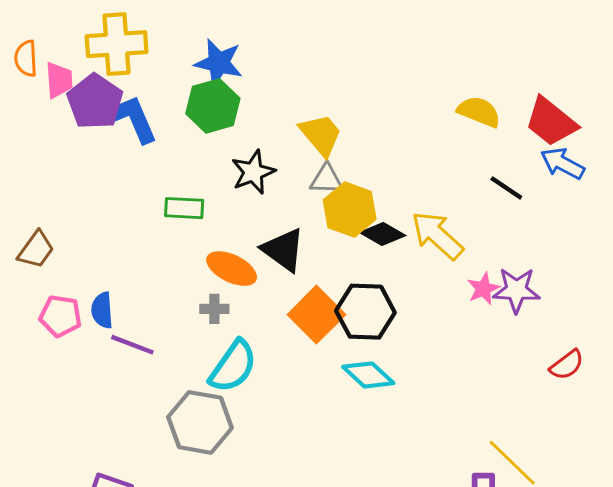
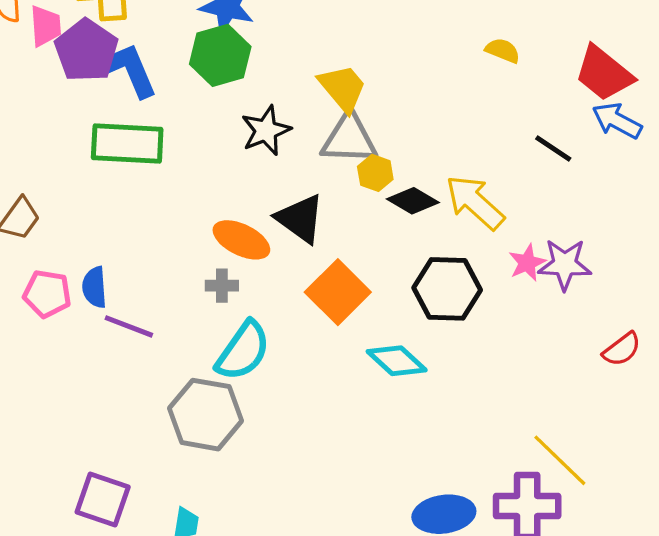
yellow semicircle: (479, 112) -> (503, 50), moved, size x0.7
gray triangle: (327, 179) -> (349, 139), size x1.5
green rectangle: (184, 208) -> (127, 144), moved, size x1.6
yellow hexagon: (350, 210) -> (375, 173), size x0.6
black hexagon: (365, 312) -> (447, 289), moved

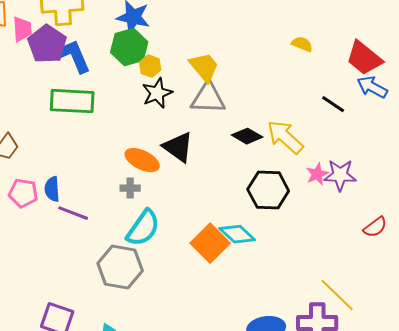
yellow hexagon: (375, 173) -> (150, 66), moved
orange square: (338, 292) -> (210, 243), moved

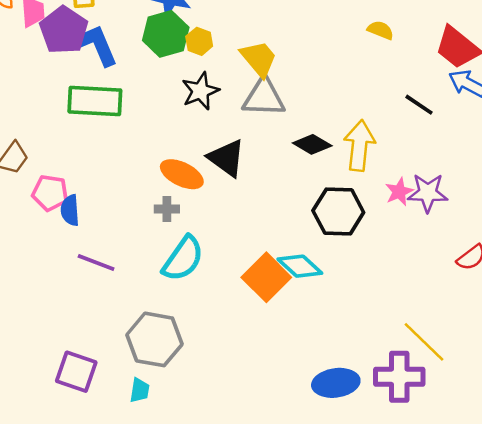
yellow hexagon: (150, 66) -> (199, 41), moved
yellow arrow: (285, 137) -> (359, 146), turned 54
pink pentagon: (23, 193) -> (50, 193), moved
purple line: (73, 213) -> (96, 262), moved
gray hexagon: (120, 267) -> (154, 339), moved

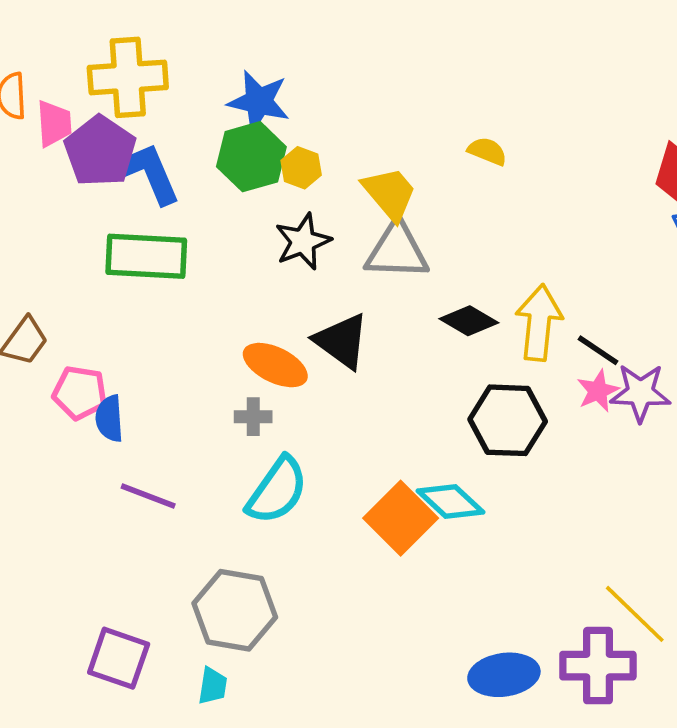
yellow semicircle: (381, 30) -> (487, 151), moved
black line: (419, 105) -> (598, 350), moved

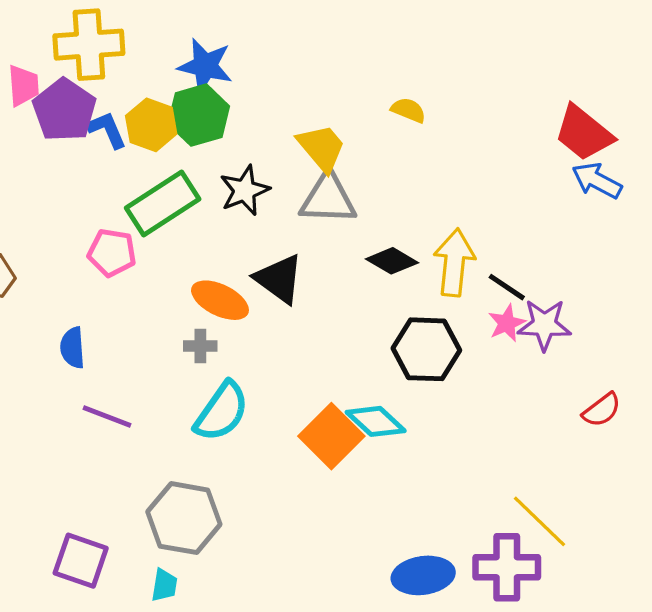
yellow hexagon: (301, 168) -> (151, 125), moved, size x1.4
blue L-shape: (148, 173) -> (107, 130), size x0.7
green rectangle: (146, 256) -> (163, 204), moved, turned -36
pink pentagon: (80, 393) -> (112, 253), moved

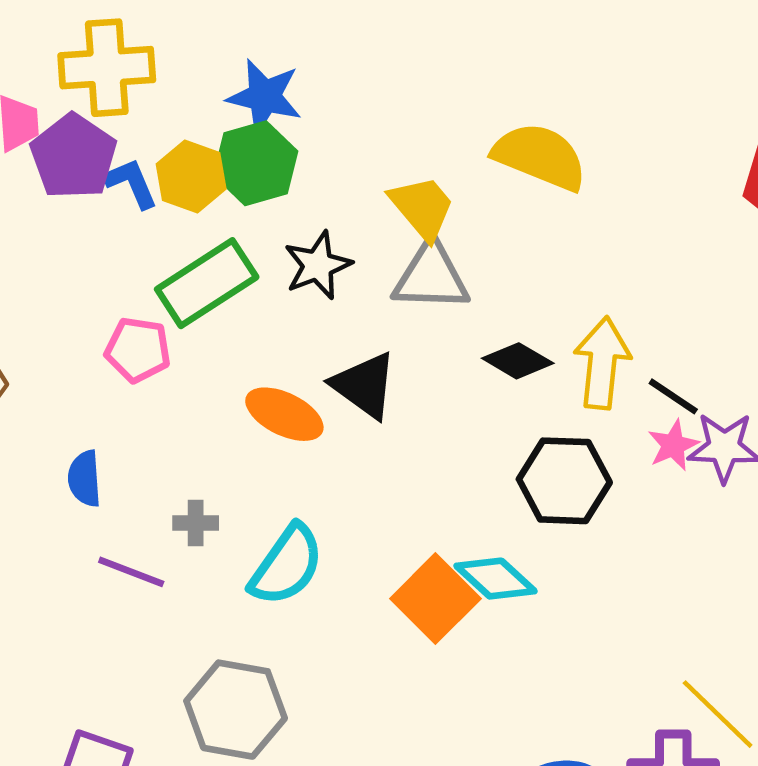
yellow semicircle: (408, 110) -> (540, 157), size x2.0
gray cross: (200, 346) -> (196, 523), moved

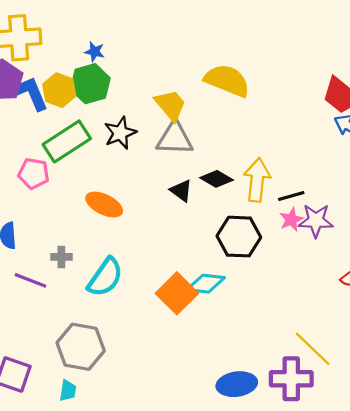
blue star: (264, 97) -> (95, 52), size x0.6
blue L-shape: (131, 183) -> (30, 93), size x1.4
black triangle: (364, 385) -> (181, 191), moved, size x0.7
black line: (673, 396) -> (291, 196), turned -50
cyan diamond: (495, 579) -> (206, 284), turned -36

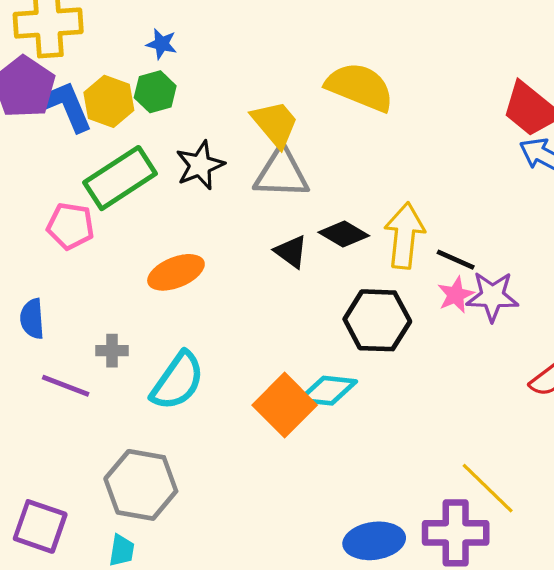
green hexagon: (90, 84) -> (155, 92), size x0.7
black line: (291, 196) -> (456, 260), turned 40
orange ellipse: (104, 205) -> (176, 272), turned -48

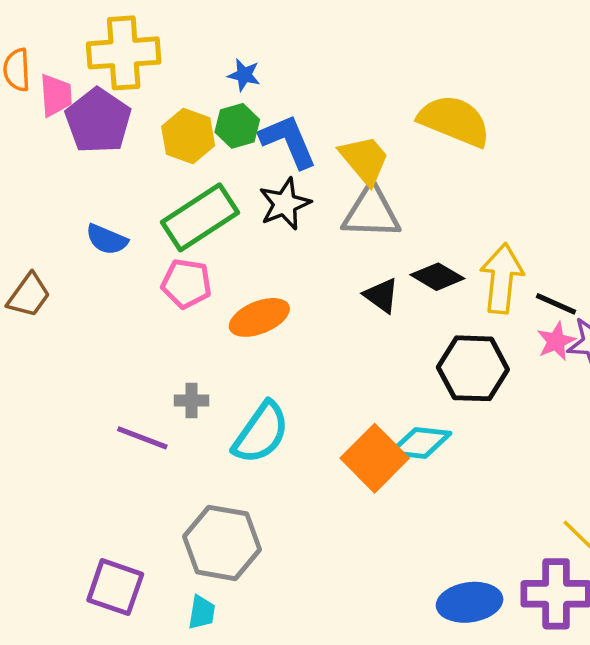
blue L-shape: (66, 106) -> (288, 141), moved
pink pentagon: (70, 226) -> (186, 284), moved
blue semicircle: (32, 319) -> (107, 239), moved, turned -63

